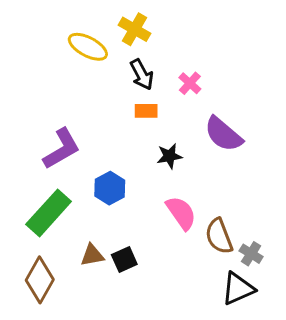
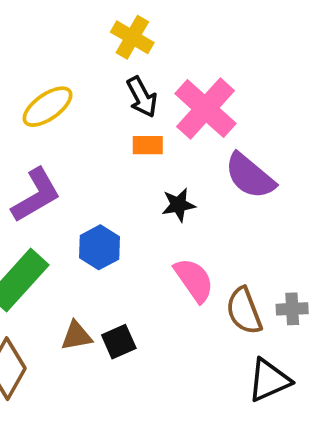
yellow ellipse: (88, 47) -> (48, 107), moved, turned -63
pink cross: (190, 83) -> (205, 109), size x2.0
gray cross: (251, 254) -> (292, 309), moved, turned -35

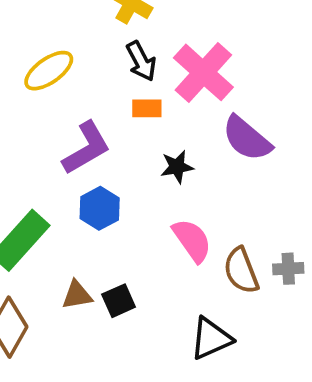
purple L-shape: (36, 195) -> (86, 148), moved
black triangle: (269, 380) -> (211, 338), moved

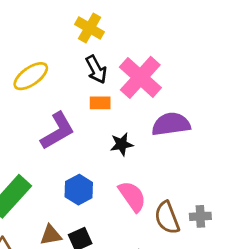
purple semicircle: (247, 139) -> (171, 124), turned 132
blue hexagon: (100, 208) -> (79, 190), moved

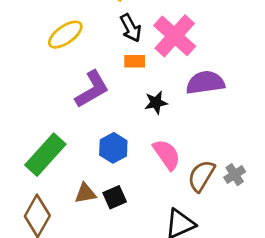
gray cross: (200, 216) -> (235, 175), turned -30
brown semicircle: (167, 218) -> (201, 176), turned 52

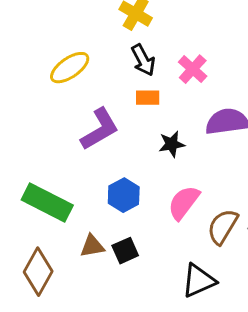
pink cross: (175, 36) -> (193, 69), size x0.6
green rectangle: (45, 155) -> (47, 203), turned 75
pink semicircle: (167, 155) -> (184, 203), turned -108

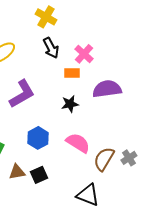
orange rectangle: (148, 98) -> (72, 73), moved
pink semicircle: (184, 203) -> (78, 143), turned 85
black triangle: (199, 281) -> (88, 195), turned 45

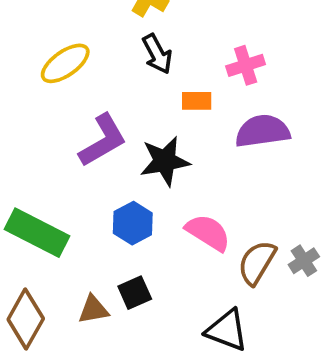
pink cross: (84, 54) -> (246, 65), moved, turned 30
black star: (70, 104) -> (165, 161), moved, size x1.5
brown triangle: (17, 172) -> (93, 310), moved

